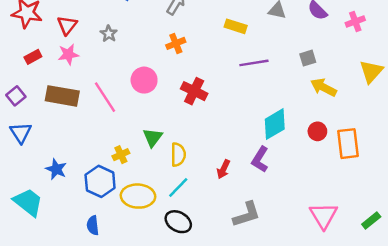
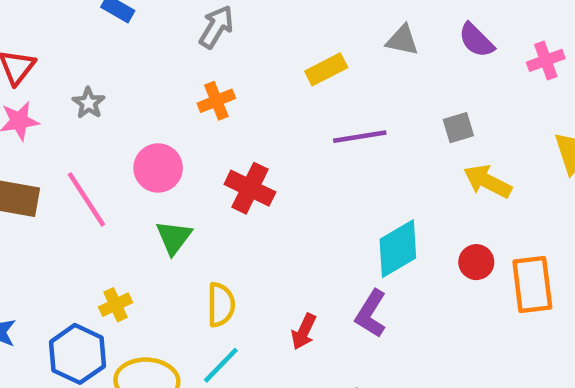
yellow rectangle: (236, 26) -> (326, 69), turned -45
gray star: (109, 34) -> (89, 103), moved
green triangle: (153, 137) -> (174, 237), moved

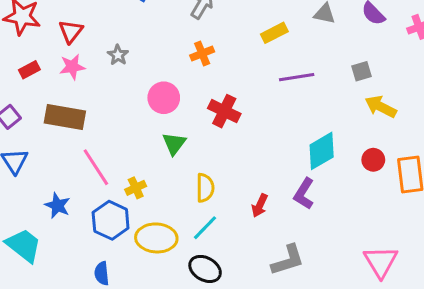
pink line: (86, 199) -> (96, 167), moved

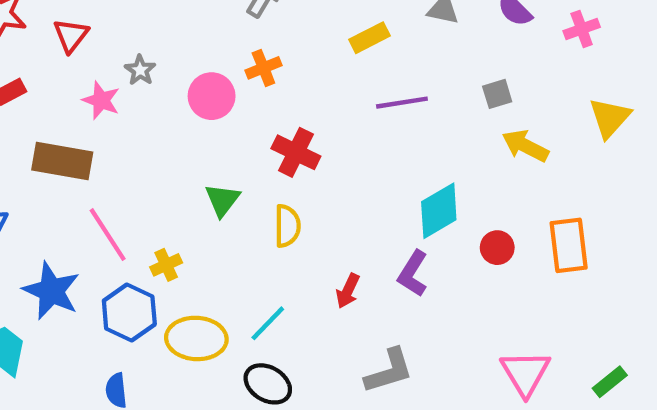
pink star: (72, 67) -> (101, 100), moved, turned 30
pink circle: (164, 98) -> (212, 96), moved
red circle: (373, 160) -> (497, 248), moved
yellow semicircle: (205, 188) -> (287, 226), moved
blue star: (57, 206) -> (51, 291), size x1.5

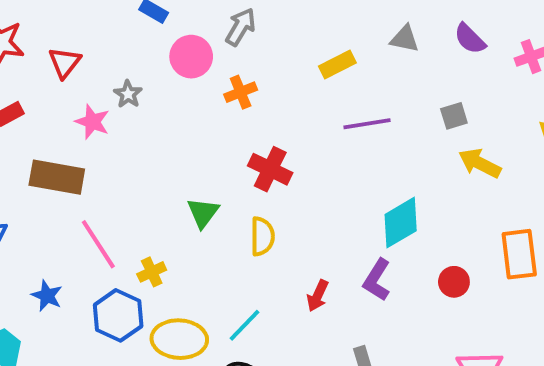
pink circle: (212, 96) -> (191, 57), moved
red circle: (497, 248) -> (454, 282), moved
blue star: (51, 291) -> (47, 296), size x0.6

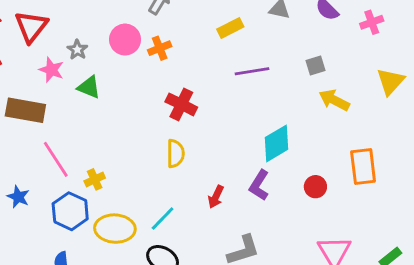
pink circle: (191, 57) -> (125, 40), moved
red triangle: (65, 62) -> (31, 27), size x1.4
green triangle: (203, 213) -> (89, 87), moved, turned -45

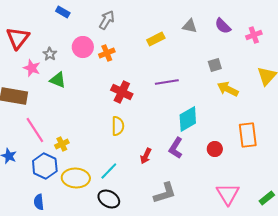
purple line: (252, 71) -> (167, 82), moved

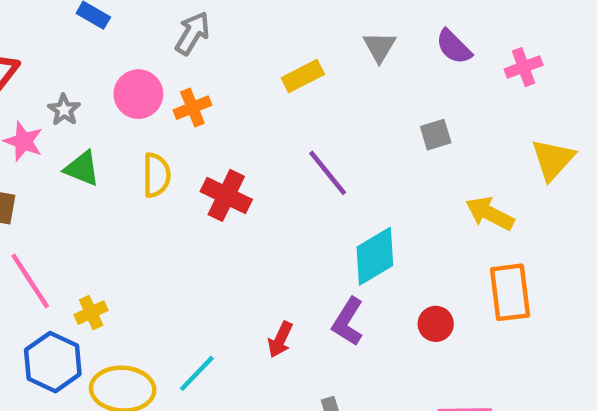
gray triangle: (190, 26) -> (379, 47), turned 49
purple line: (167, 82) -> (328, 173), turned 60
yellow arrow: (228, 89) -> (490, 213), moved
yellow semicircle: (118, 126) -> (156, 175), moved

